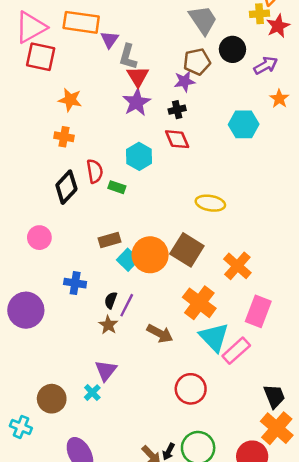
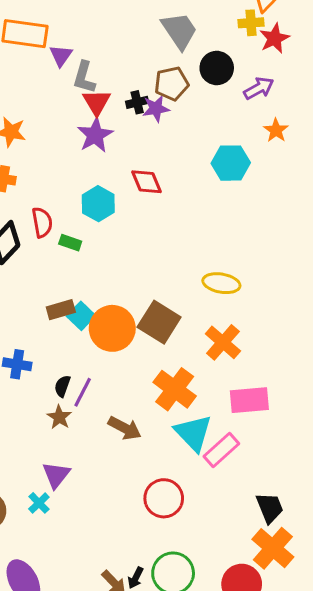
black cross: (177, 110) -> (137, 102), moved
yellow ellipse: (210, 203) -> (221, 283), moved
cyan square: (128, 260) -> (81, 316), moved
pink rectangle: (258, 311) -> (249, 400), turned 64

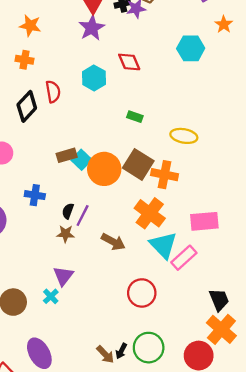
green rectangle: (70, 243) -> (135, 117), moved
orange cross: (223, 342) -> (165, 175), moved, turned -30
brown star: (59, 417) -> (66, 234), turned -30

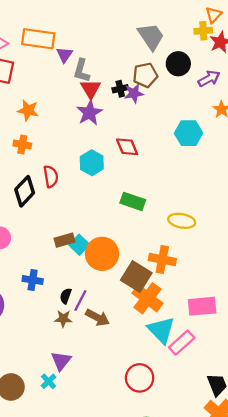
green rectangle: (135, 117) -> (133, 201), size x1.5
brown square: (138, 164) -> (136, 277), moved
brown arrow: (113, 242) -> (97, 318), moved

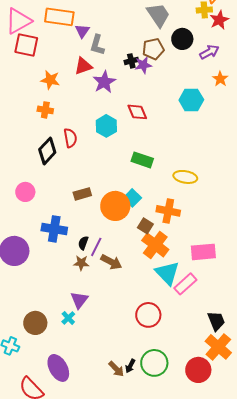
red triangle: (91, 89) -> (83, 66), moved, turned 42
cyan square: (79, 245) -> (132, 198), moved
brown square: (136, 277) -> (145, 226), size x0.6
blue cross: (33, 280) -> (54, 229), size x1.4

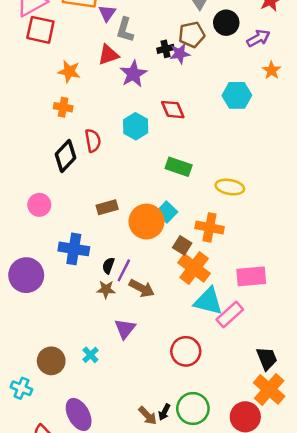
cyan triangle: (167, 273) -> (208, 301), turned -32
purple triangle: (79, 300) -> (125, 329), moved

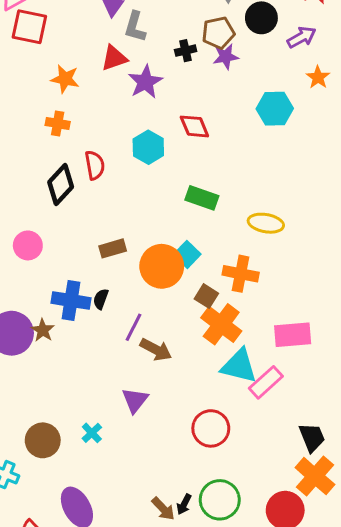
purple star: (180, 54) -> (226, 57), moved
black semicircle: (108, 266) -> (101, 299), moved
brown star: (106, 289) -> (43, 330), moved, turned 30

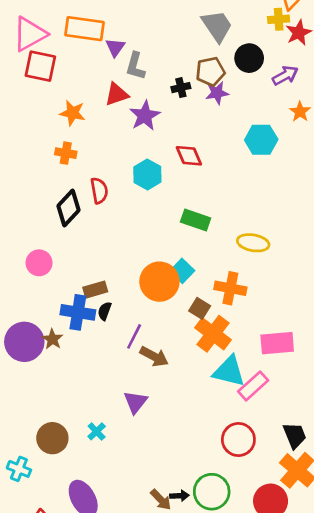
brown rectangle: (113, 248) -> (95, 290), moved
red circle: (211, 428) -> (238, 439), moved
black arrow: (184, 504) -> (180, 496), turned -120

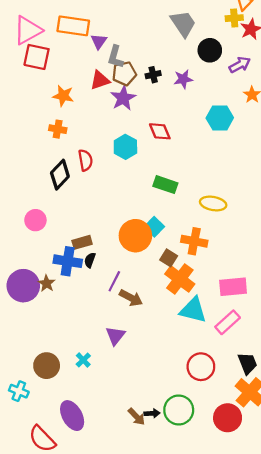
brown pentagon: (210, 71) -> (124, 74), moved
pink rectangle: (253, 386) -> (228, 322), moved

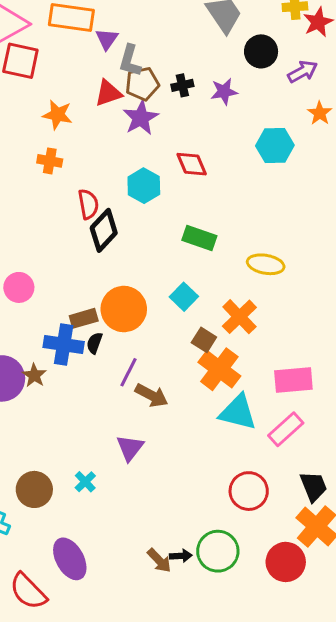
black diamond: (60, 175) -> (104, 230), moved
orange circle: (135, 236) -> (124, 309), moved
orange cross: (194, 241) -> (239, 317), turned 35

